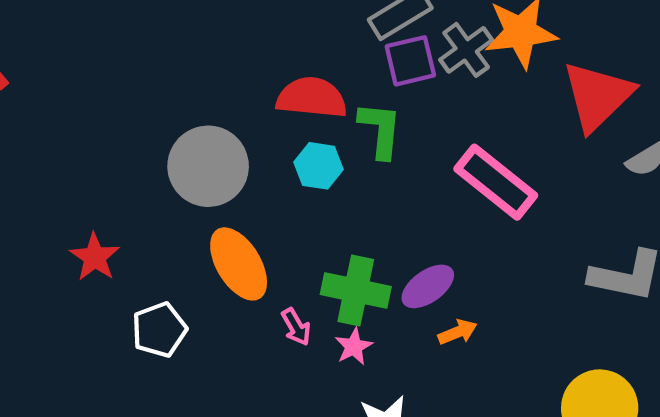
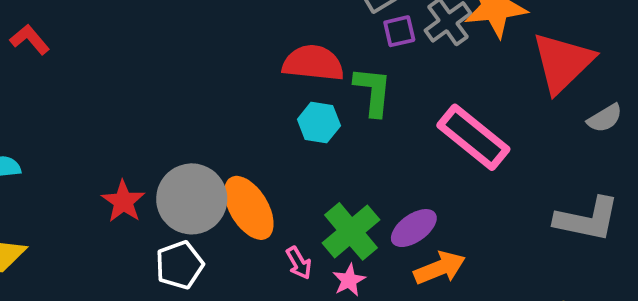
purple square: (410, 61) -> (399, 31), size x0.7
gray circle: (208, 166) -> (192, 199), moved
green cross: (356, 291) -> (351, 231), turned 38
orange arrow: (458, 332) -> (440, 268), size x1.5

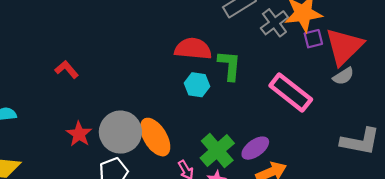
purple square: (399, 31) -> (313, 39), moved
red L-shape: (30, 39) -> (67, 69), moved
gray semicircle: (605, 118) -> (343, 76), moved

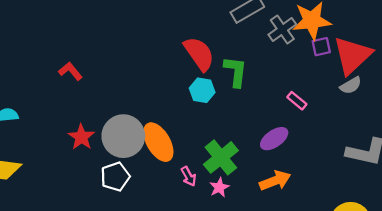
red semicircle: (193, 49) -> (199, 54), turned 48
pink rectangle: (291, 93) -> (297, 101), size x0.5
purple ellipse: (255, 148) -> (274, 139), moved

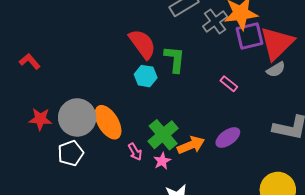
purple square: (321, 47) -> (249, 36), size x1.6
red star: (81, 137) -> (40, 119), turned -30
purple ellipse: (274, 139) -> (228, 137), moved
orange arrow: (275, 181) -> (191, 145), moved

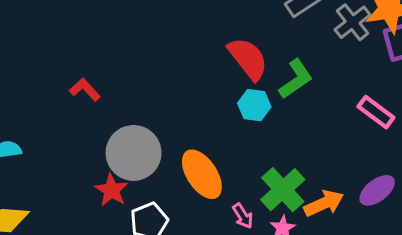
green L-shape: (175, 59) -> (296, 79), turned 52
pink rectangle: (229, 84) -> (376, 112), size x1.4
gray circle: (77, 117) -> (134, 153), moved
red star: (40, 119) -> (111, 190), moved, turned 30

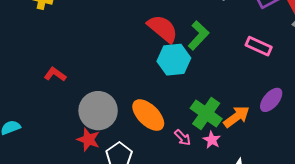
cyan hexagon: (254, 105) -> (174, 60), size x1.4

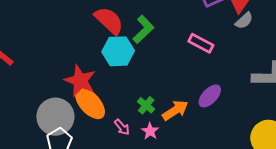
gray circle: (98, 111) -> (55, 117), moved
green cross: (206, 113) -> (146, 105), size x0.6
red star: (88, 140) -> (80, 81), moved, size x1.4

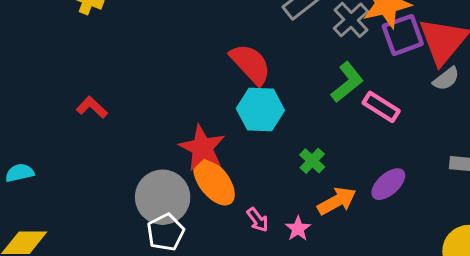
green L-shape: (143, 29) -> (347, 82), moved
green cross: (146, 105) -> (312, 161), moved

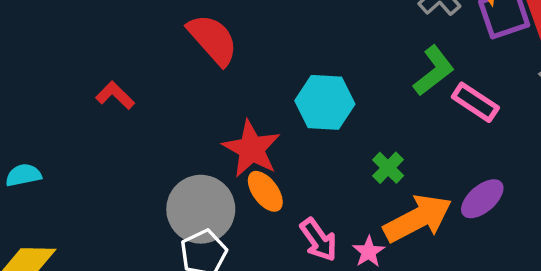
red semicircle: (251, 64) -> (213, 40), moved
orange ellipse: (214, 182) -> (265, 191), size x0.7
orange arrow: (337, 201) -> (418, 218), size x1.4
pink arrow: (258, 220) -> (319, 240), size x1.4

